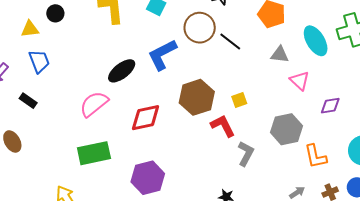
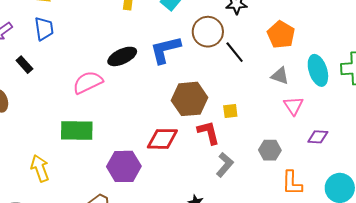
red diamond: (146, 118) -> (162, 139), moved
gray hexagon: (287, 129) -> (270, 150), size x0.7

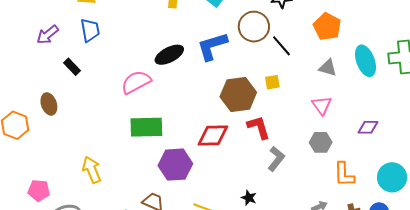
pink triangle: (293, 106) -> (322, 105), moved
yellow square: (230, 111) -> (272, 82), moved
green rectangle: (77, 130) -> (146, 127), moved

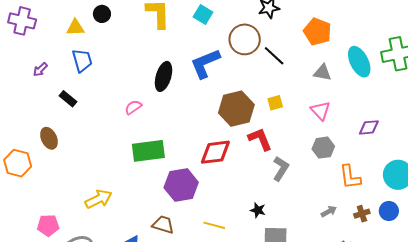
purple arrow: (48, 35) -> (40, 69), size x0.7
black ellipse: (169, 55) -> (164, 76), turned -40
pink semicircle: (136, 82) -> (133, 107), size x0.6
yellow square: (272, 82) -> (275, 103), moved
yellow arrow: (92, 170) -> (98, 199), turned 92

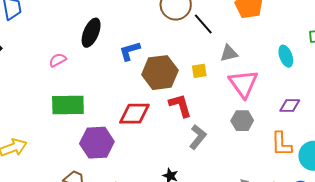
cyan ellipse: (359, 62) -> (286, 56), moved, size x0.7
blue L-shape: (205, 63) -> (130, 51), moved, size x0.7
gray triangle: (322, 73) -> (229, 53), moved, turned -30
pink triangle: (320, 111) -> (243, 84), size x1.5
orange L-shape: (350, 177) -> (281, 144), moved

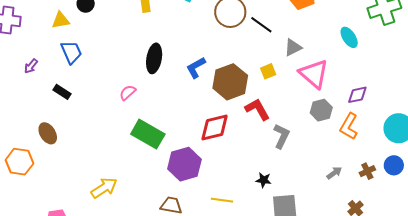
green rectangle: (68, 105) -> (148, 134), turned 44
purple diamond: (290, 106) -> (357, 95), moved
orange L-shape: (281, 144) -> (349, 126), moved, turned 44

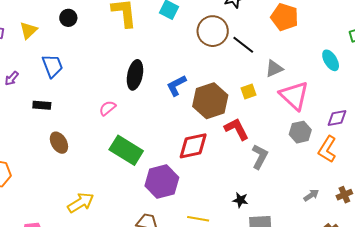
yellow triangle: (61, 20) -> (28, 30), moved, turned -36
black rectangle: (62, 92) -> (42, 105), turned -30
brown ellipse: (48, 133) -> (59, 143), moved

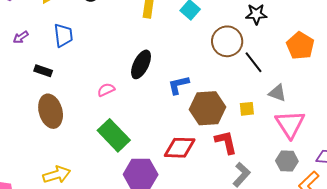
gray triangle: (274, 69) -> (277, 93), turned 30
brown ellipse: (59, 143) -> (51, 111), size x1.5

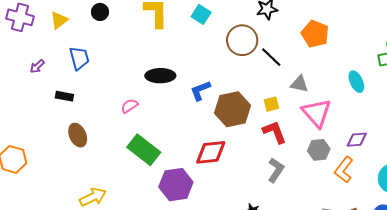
black ellipse: (141, 64) -> (160, 76), turned 72
brown ellipse: (51, 111) -> (78, 135), size x0.7
red L-shape: (226, 142) -> (275, 132), moved

